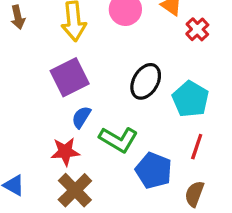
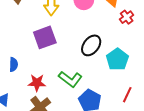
blue semicircle: (81, 117) -> (13, 65), moved, turned 144
red line: (197, 147) -> (127, 95), moved

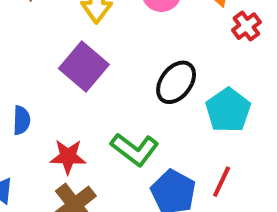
purple square: (45, 37) -> (84, 67), turned -30
red line: (127, 95) -> (222, 182), moved

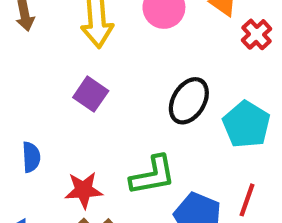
purple square: (84, 67) -> (91, 94), size x0.7
green L-shape: (135, 149) -> (153, 175), turned -42

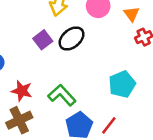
black ellipse: (189, 101) -> (72, 38), moved
green L-shape: (153, 175) -> (62, 95), turned -140

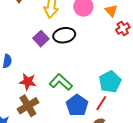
black ellipse: (72, 38) -> (64, 35), turned 35
cyan pentagon: (122, 84) -> (110, 82), moved

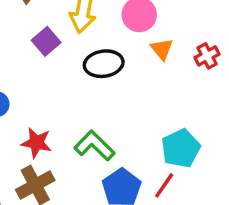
orange triangle: (111, 11) -> (162, 49), moved
purple square: (41, 39) -> (46, 41), moved

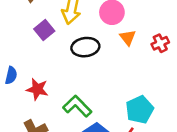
red star: (36, 143) -> (37, 89), moved

